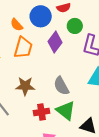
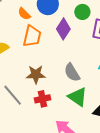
red cross: (41, 112) -> (42, 99), moved

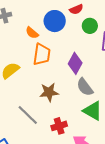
purple diamond: (63, 29) -> (75, 63), moved
red cross: (42, 99) -> (59, 126), moved

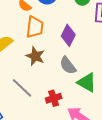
gray semicircle: (85, 87) -> (68, 65), moved
brown star: (49, 92) -> (35, 56), moved, turned 30

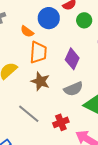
gray semicircle: (68, 65) -> (73, 89), turned -72

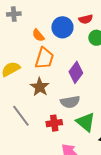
red cross: (61, 122) -> (54, 123), moved

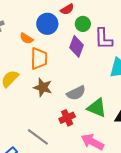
purple diamond: (76, 72) -> (76, 46), moved
gray line: (21, 116) -> (38, 137), moved

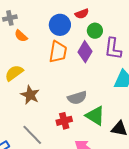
orange semicircle: (26, 38) -> (21, 36), moved
orange trapezoid: (39, 59) -> (58, 52), moved
brown star: (43, 87) -> (30, 95), moved

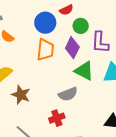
green triangle: (95, 116) -> (84, 71), moved

